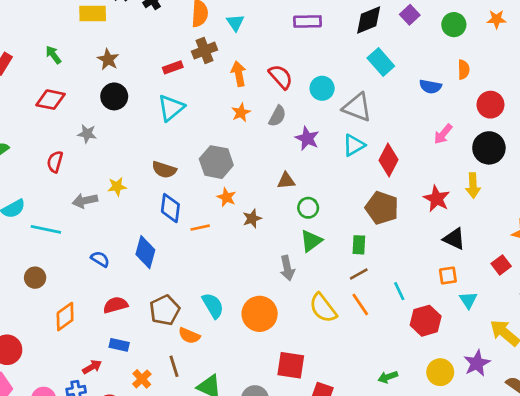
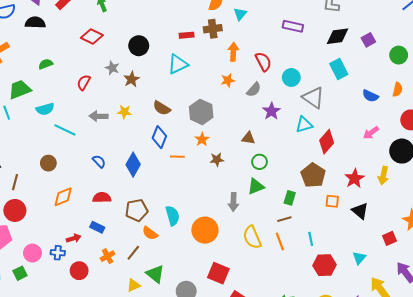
brown star: (108, 59) -> (131, 79), moved
orange square: (448, 275) -> (332, 201), moved
brown line: (174, 366) -> (133, 253), turned 42

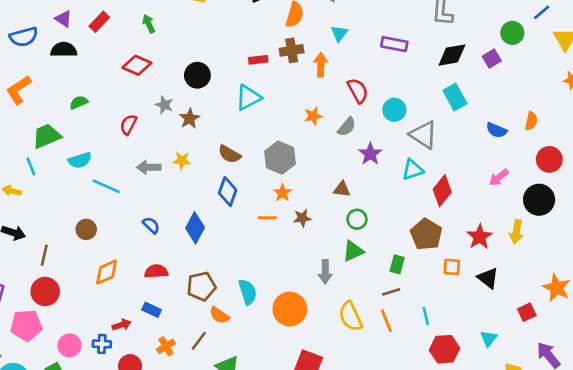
cyan triangle: (240, 14) -> (339, 33), moved
orange arrow: (233, 52) -> (321, 65), moved
green circle: (399, 55) -> (512, 33), moved
orange line: (177, 157) -> (267, 218), moved

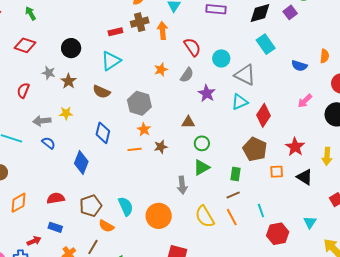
brown semicircle: (229, 154) -> (101, 92), moved
blue semicircle: (151, 225) -> (49, 143), moved
yellow arrow: (516, 232) -> (327, 156), moved

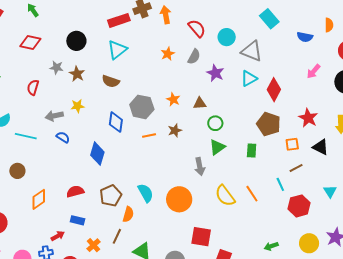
red rectangle: (115, 32) -> (119, 20), size x1.5
gray hexagon: (139, 103) -> (142, 107), moved
orange star: (144, 129) -> (173, 99), moved
brown line: (233, 195) -> (296, 168), moved
orange semicircle: (106, 226) -> (128, 214), turned -98

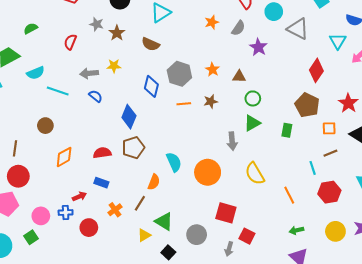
cyan triangle: (249, 78) -> (338, 41), moved, turned -36
orange line: (252, 194) -> (289, 195), moved
brown pentagon: (111, 196) -> (133, 148), moved

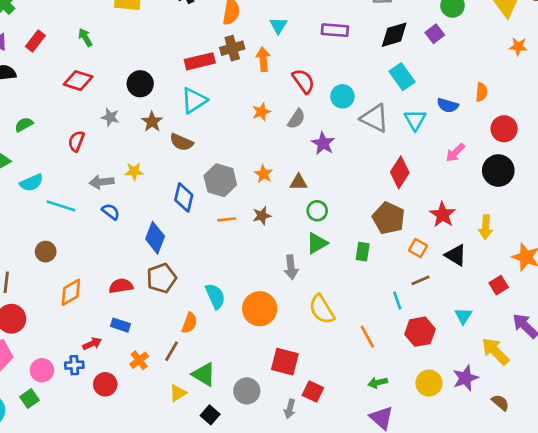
brown star: (117, 33) -> (152, 122), moved
cyan triangle: (338, 41) -> (415, 120), moved
orange square: (329, 128) -> (418, 248), turned 32

